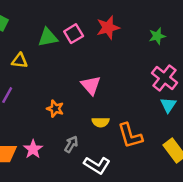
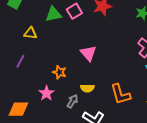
yellow semicircle: (101, 122) -> (87, 88), moved
pink star: (33, 149) -> (46, 93), moved

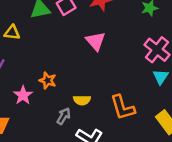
pink triangle: (88, 53) -> (96, 41), moved
pink star: (46, 93) -> (23, 95), moved

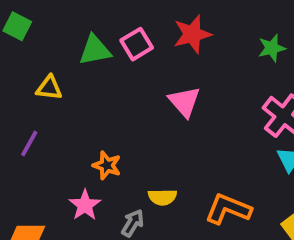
pink star: (23, 95) -> (85, 205), moved
orange L-shape: (123, 108) -> (228, 209), turned 128

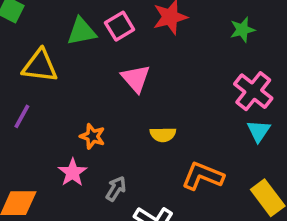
yellow triangle: (49, 88) -> (40, 66), size x1.5
pink triangle: (184, 102) -> (136, 78), moved
yellow semicircle: (162, 197) -> (163, 134), moved

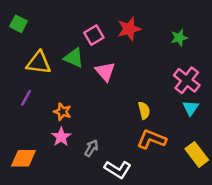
green triangle: (82, 31) -> (74, 58), moved, turned 35
yellow semicircle: (163, 134) -> (144, 110), moved, turned -102
orange star: (92, 136) -> (62, 112), moved

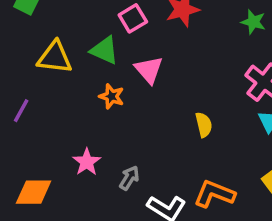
green star: (179, 38) -> (253, 22), turned 30
purple line: (26, 98) -> (21, 111), moved
orange star: (62, 112) -> (112, 96), moved
orange L-shape: (152, 139) -> (214, 194), moved

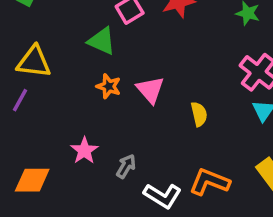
yellow triangle: (55, 57) -> (34, 62), moved
pink triangle: (149, 70) -> (150, 90), moved

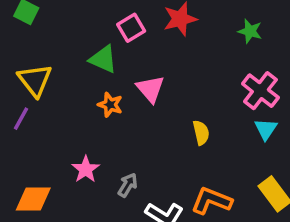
yellow triangle: (34, 62) -> (35, 80), turned 45
pink triangle: (150, 90) -> (150, 89), moved

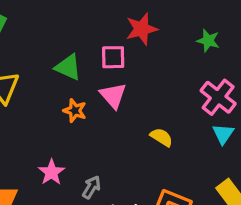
pink square: (131, 28) -> (113, 57), moved, turned 30
yellow semicircle: (201, 133) -> (161, 137), turned -45

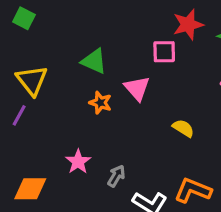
red star: (141, 29) -> (188, 25), moved
pink square: (113, 57) -> (164, 52), moved

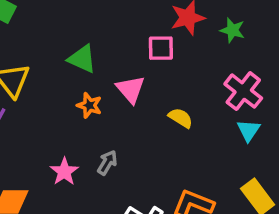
yellow semicircle: (183, 128) -> (181, 118), moved
gray arrow: (116, 176) -> (107, 163), moved

